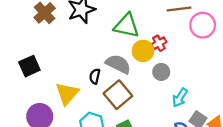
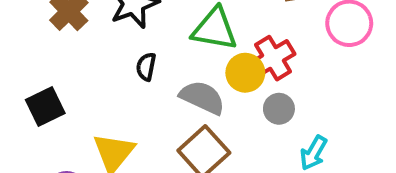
red cross: (159, 43) -> (273, 58), size x1.5
black semicircle: (95, 76) -> (146, 67), moved

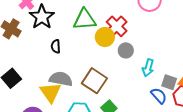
gray semicircle: (202, 97) -> (61, 79), moved

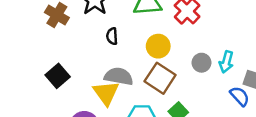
yellow circle: (105, 37) -> (158, 46), moved
gray circle: (126, 50) -> (201, 63), moved

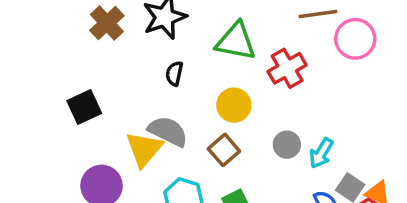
brown square: (160, 78) -> (224, 150), size x0.7

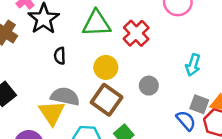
brown square: (224, 150) -> (107, 100), size x1.4
cyan arrow: (321, 153) -> (193, 65), moved

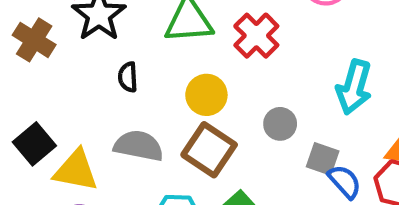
cyan arrow: (193, 65) -> (354, 87), size x1.4
gray square: (199, 104) -> (323, 159), moved
yellow triangle: (52, 113) -> (76, 171), moved, turned -44

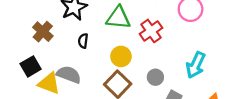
brown cross: (34, 40) -> (43, 32), moved
gray semicircle: (139, 146) -> (69, 75), moved

